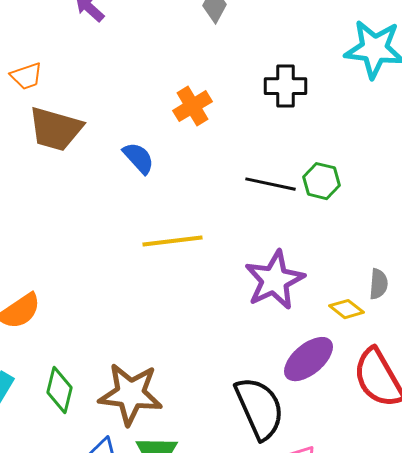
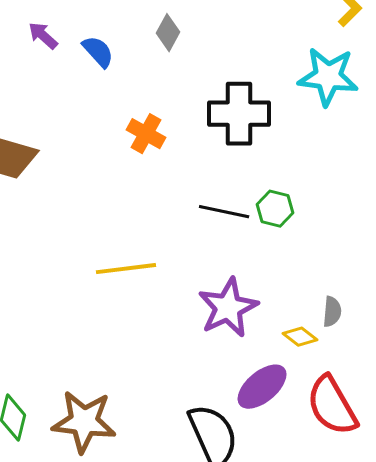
black cross: (286, 86) -> (239, 114), size x1.5
orange cross: (192, 106) -> (146, 134), turned -30
blue semicircle: (138, 158) -> (98, 52), moved

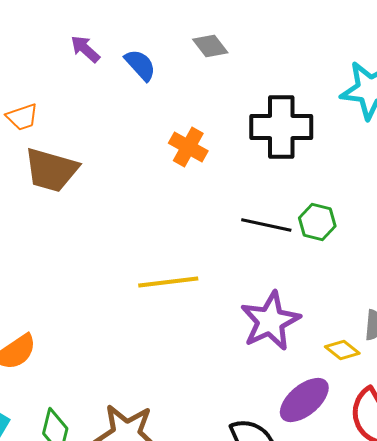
gray diamond: (168, 33) -> (210, 46), turned -66

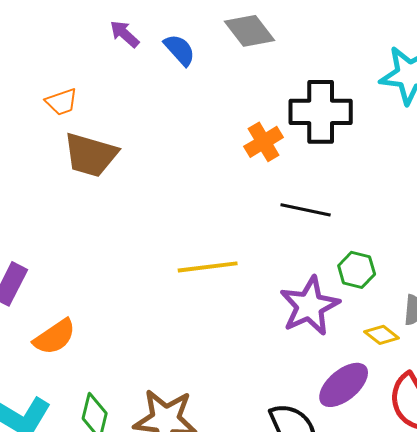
gray diamond: (210, 46) -> (250, 31), size x1.4
orange cross: (188, 147) -> (264, 142), moved, turned 30
green hexagon: (317, 222) -> (357, 270), moved

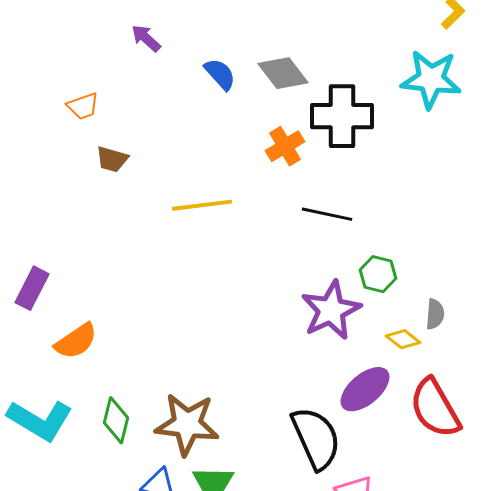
gray diamond: (250, 31) -> (283, 73), moved
blue semicircle: (180, 50) -> (220, 74), moved
brown trapezoid: (91, 155) -> (112, 159), size x0.6
yellow line: (208, 267) -> (202, 205), moved

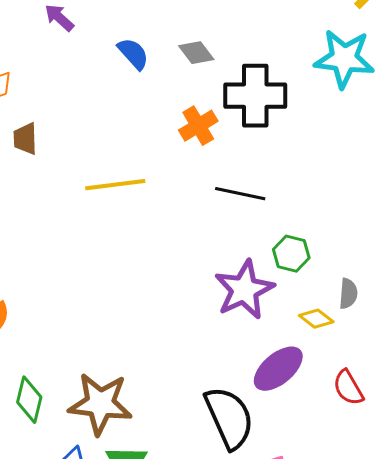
gray diamond: (283, 73) -> (196, 53), size x0.7
brown trapezoid: (112, 159) -> (25, 139), turned 72
red semicircle: (435, 408) -> (348, 388), size x0.6

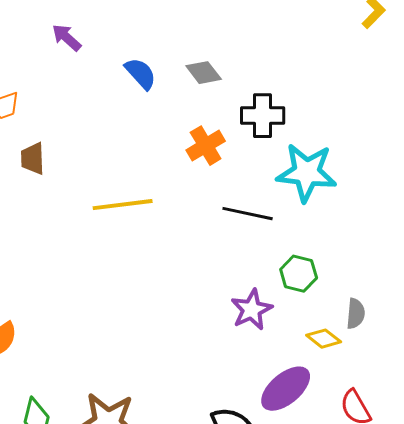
cyan star: (344, 59) -> (307, 173), moved
black cross: (255, 96) -> (263, 116), size x0.7
purple star: (244, 290) -> (252, 310), size x0.7

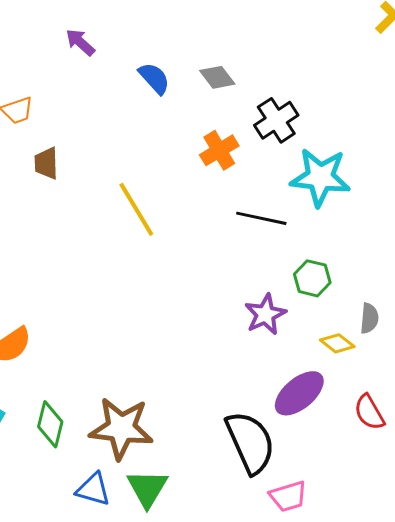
black cross: (263, 116) -> (276, 120), turned -33
yellow line: (123, 205) -> (136, 209), turned 66

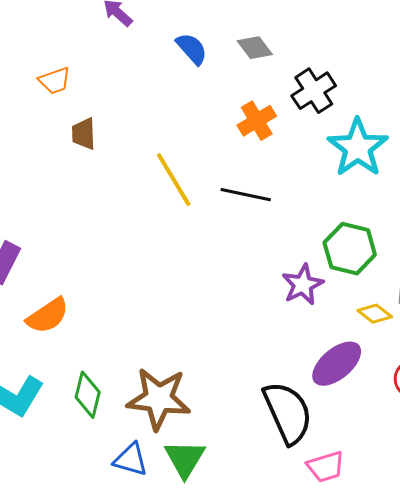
cyan star: (320, 177) -> (358, 148), turned 30
black line: (261, 218) -> (246, 195), moved
green hexagon: (312, 278) -> (350, 249), size x1.4

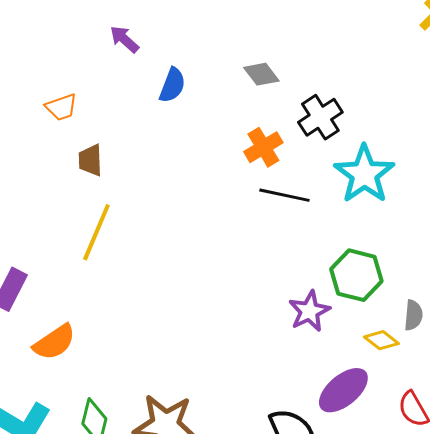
blue semicircle: (192, 49) -> (172, 85), moved, turned 63
yellow line: (174, 180) -> (96, 232), moved, turned 54
black line: (246, 195) -> (284, 195), moved

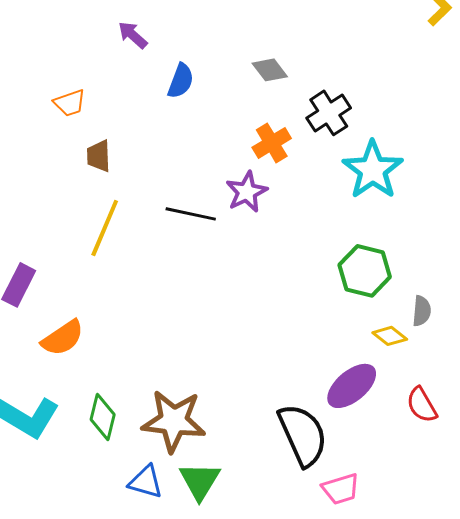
black line: (284, 195) -> (191, 214), moved
purple star: (309, 311) -> (247, 192), moved

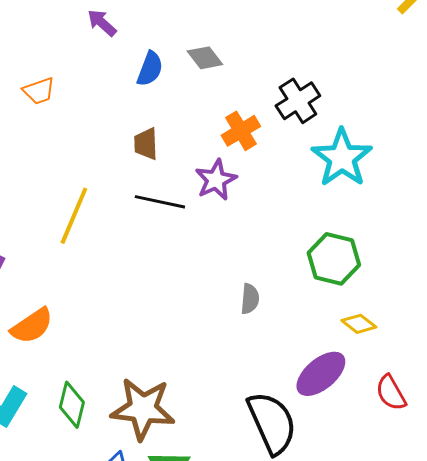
gray diamond: (270, 70) -> (205, 58), moved
brown trapezoid: (99, 156) -> (146, 144), moved
gray semicircle: (422, 311) -> (250, 299), moved

